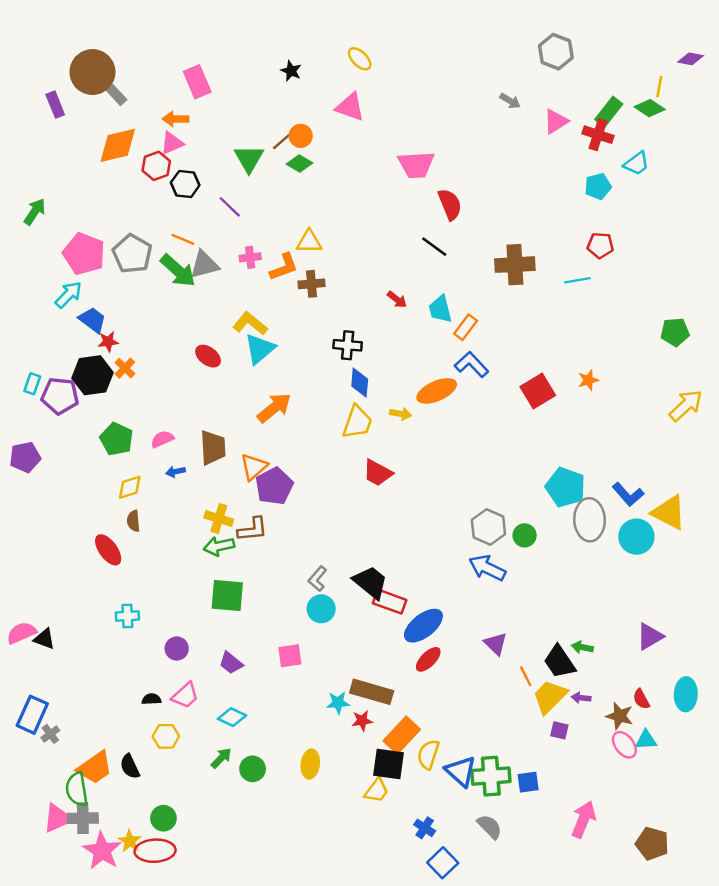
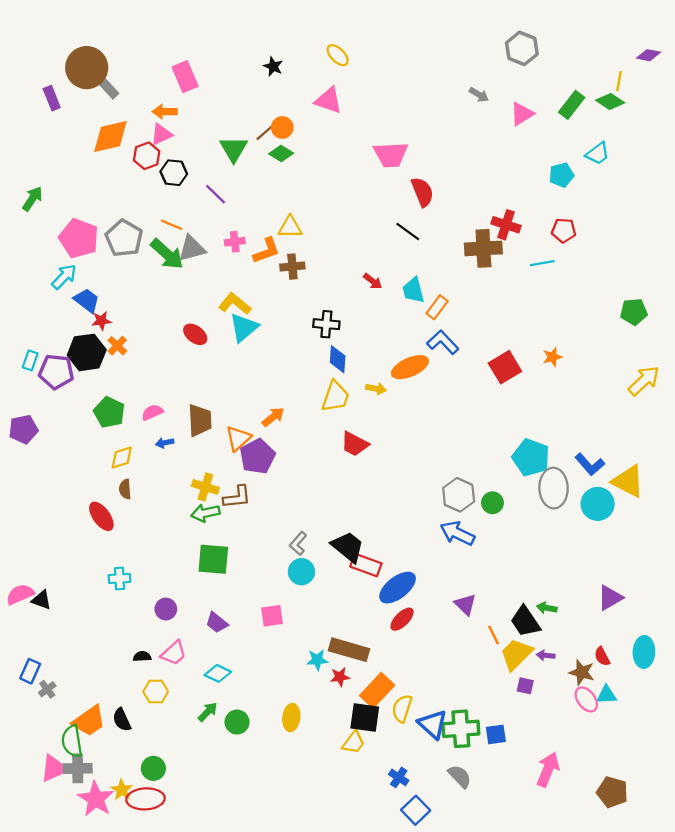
red cross: (598, 135) -> (506, 225), moved
orange arrow: (274, 408) -> (273, 417), moved, size x0.7
blue rectangle: (32, 715) -> (30, 671), size x0.7

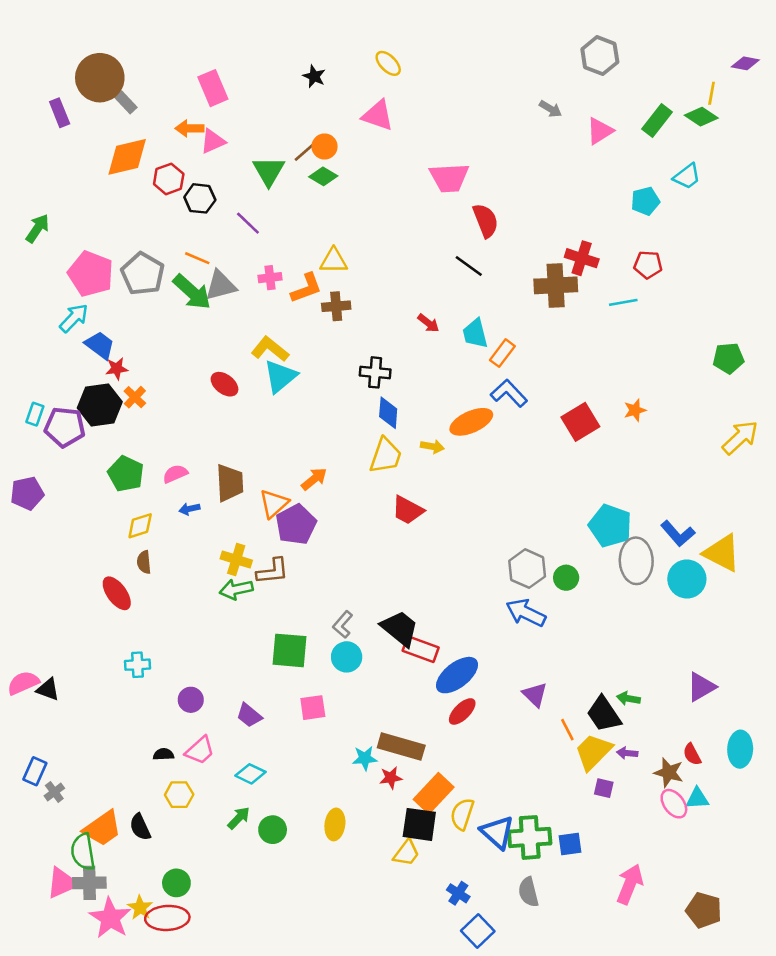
pink triangle: (161, 134) -> (213, 141), moved
green square: (213, 559) -> (289, 650), moved
gray semicircle: (460, 776) -> (528, 892), turned -150

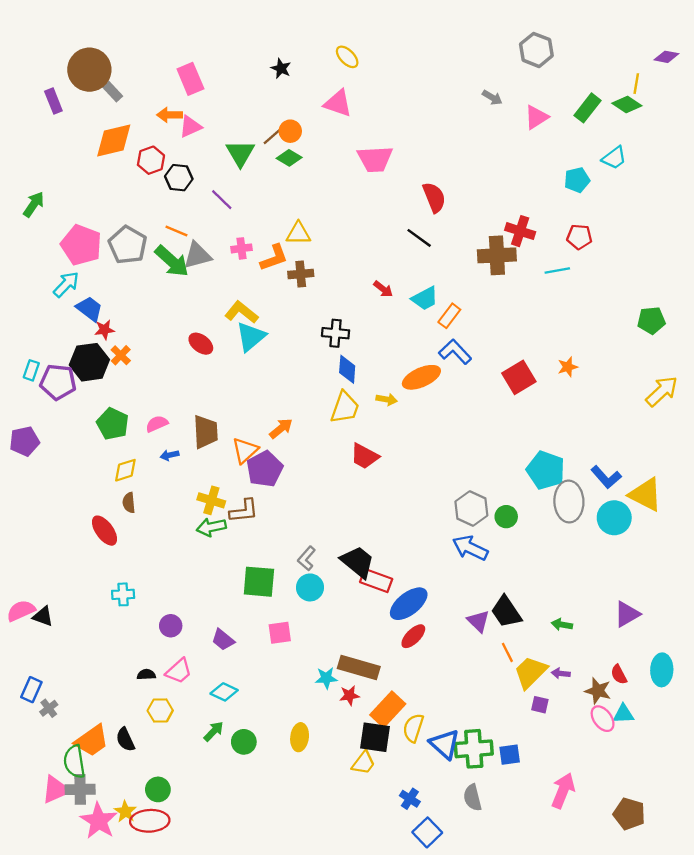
pink trapezoid: (449, 178) -> (375, 159), moved
cyan trapezoid: (475, 334) -> (425, 298), turned -104
black trapezoid: (604, 714) -> (506, 612), moved

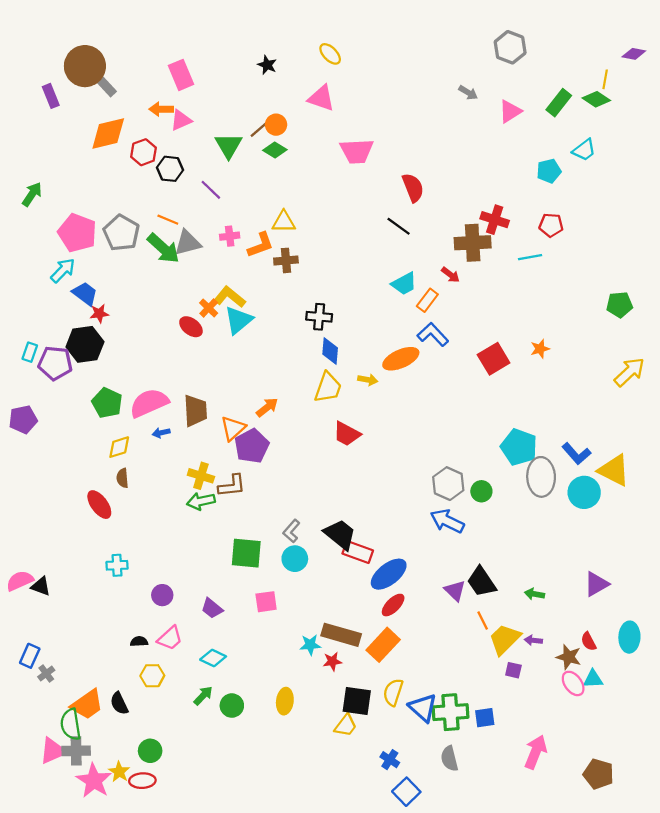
red arrow: (383, 289) -> (451, 275), moved
orange cross: (121, 355) -> (209, 308), moved
pink semicircle: (157, 424) -> (149, 403), size x1.8
orange rectangle: (388, 709) -> (383, 645), moved
red ellipse: (150, 821) -> (142, 781), size x0.7

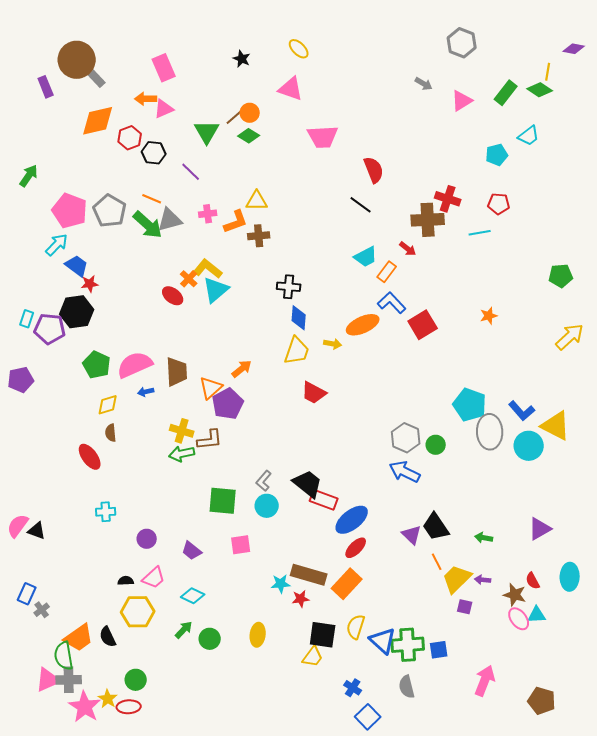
red square: (494, 359) -> (423, 325), moved
pink semicircle: (20, 581) -> (18, 526), turned -30
yellow hexagon: (152, 676) -> (138, 612), size x1.5

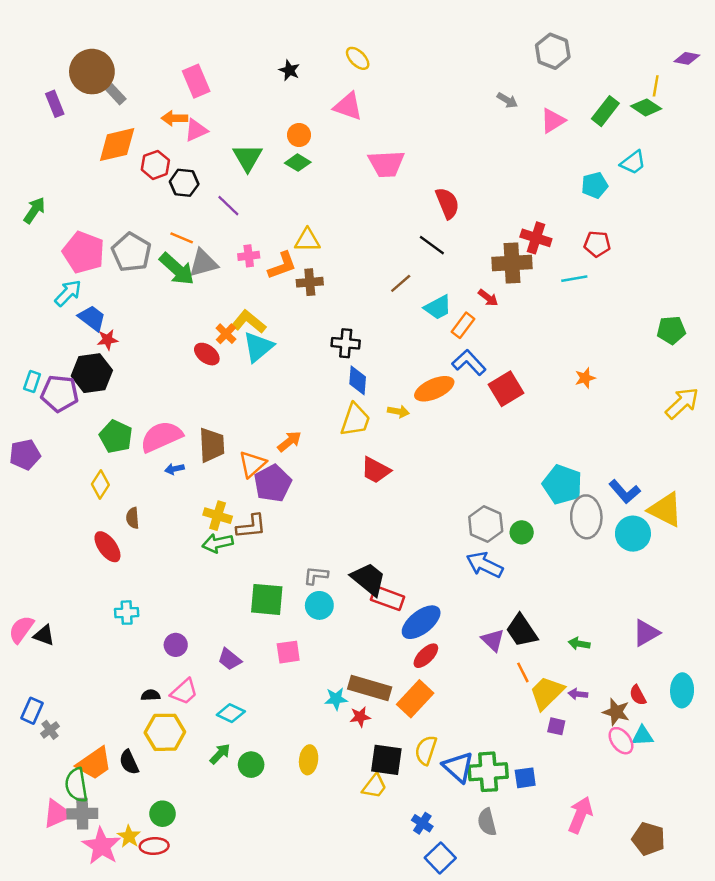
brown line: (235, 117) -> (401, 283), moved
yellow diamond: (108, 405) -> (100, 485), moved, turned -40
gray L-shape: (264, 481) -> (316, 575), turned 55

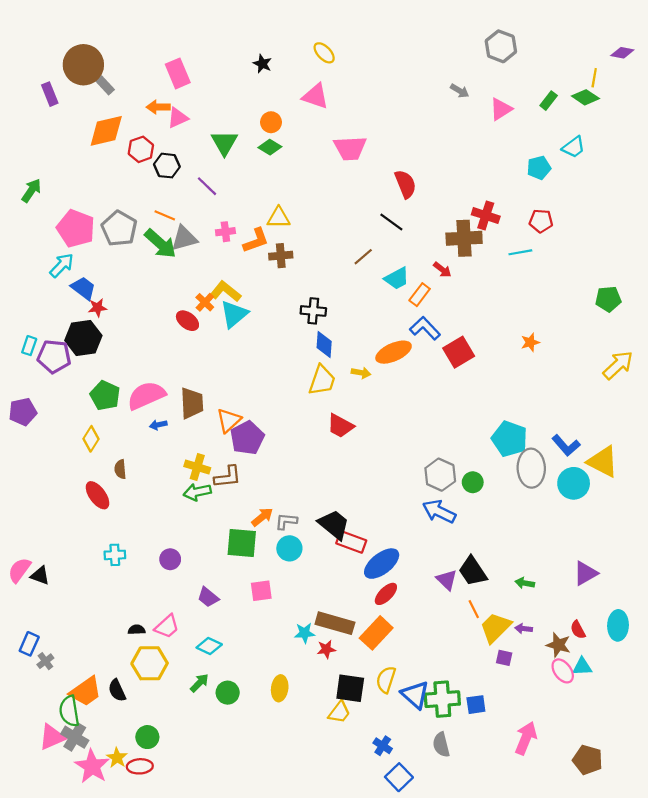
green rectangle: (605, 111) -> (549, 101), size x0.7
orange arrow: (289, 441) -> (262, 517), moved
purple circle: (176, 645) -> (170, 559), moved
gray cross: (82, 814) -> (75, 737), turned 32

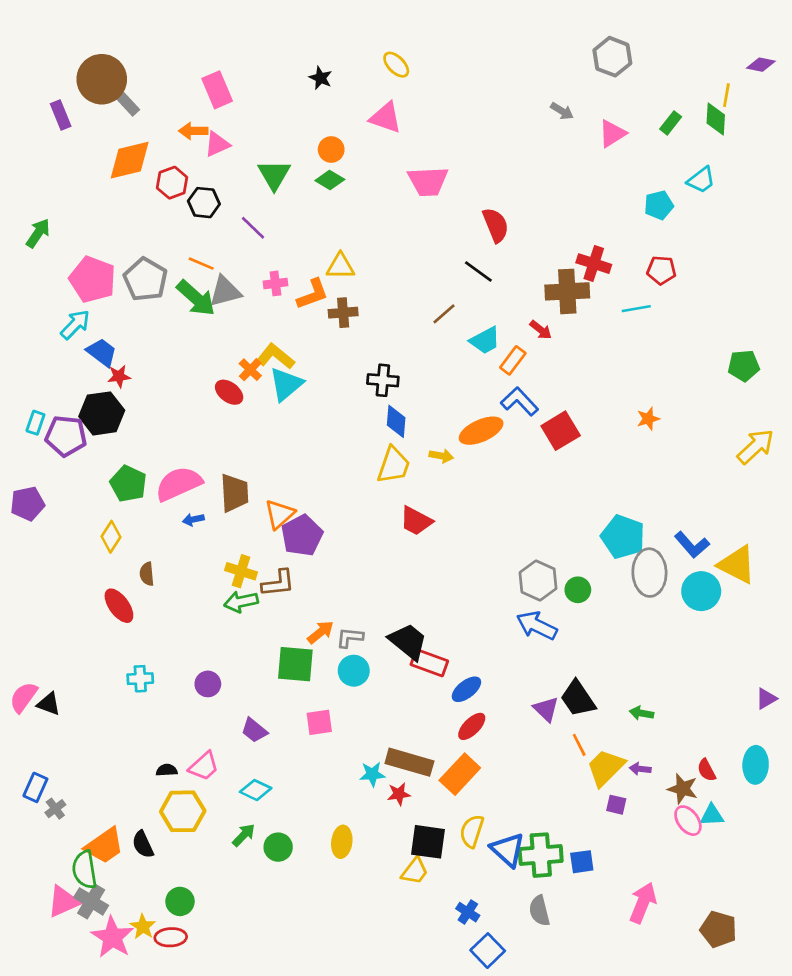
green diamond: (585, 97) -> (716, 119), turned 60
blue ellipse: (382, 564) -> (466, 689), size x0.7
purple triangle: (585, 573) -> (766, 699), moved, size x0.7

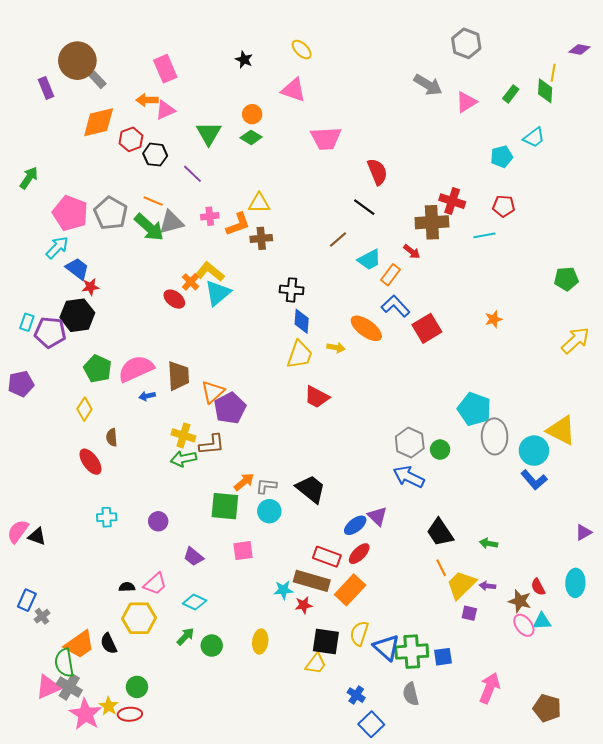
gray arrow: (562, 111) -> (428, 85), size x1.6
orange ellipse: (481, 431) -> (366, 328), turned 60
blue L-shape: (692, 545) -> (534, 480), moved
red rectangle: (429, 663) -> (327, 557), moved
purple triangle: (546, 709) -> (377, 516), moved

